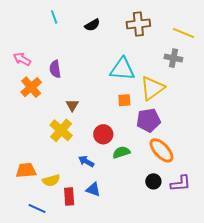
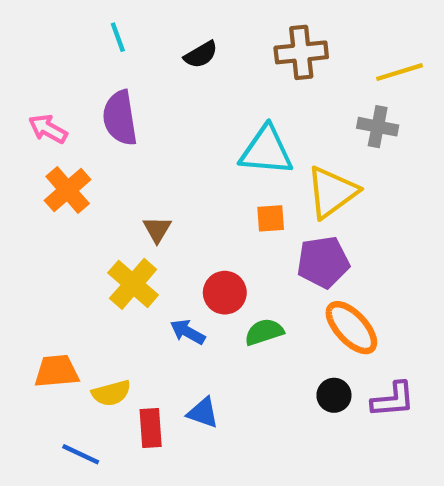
yellow line: (184, 33) -> (399, 72), turned -40
purple semicircle: (55, 69) -> (120, 118), moved, size x1.4
blue arrow: (86, 161) -> (188, 332), moved

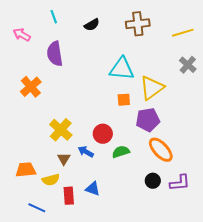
gray cross: (378, 127) -> (188, 65), moved, turned 30
pink arrow: (48, 129) -> (22, 35), moved
brown triangle: (157, 229) -> (64, 159), moved

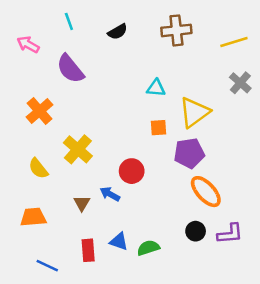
purple semicircle: (55, 54) -> (70, 69), turned -30
cyan triangle: (122, 69) -> (156, 88), size x0.6
yellow cross: (61, 130) -> (78, 149), moved
green semicircle: (121, 152) -> (148, 248), moved
yellow semicircle: (51, 180) -> (38, 169), moved, turned 66

